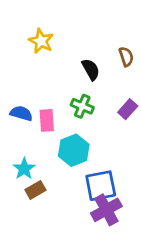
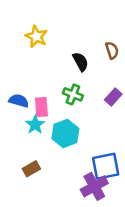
cyan star: (24, 169) -> (35, 125), moved
blue square: (101, 186) -> (106, 166), moved

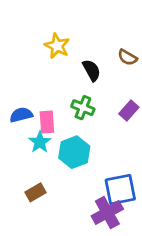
yellow star: (36, 36) -> (57, 46), moved
brown semicircle: (112, 50) -> (127, 57), turned 138
blue semicircle: (19, 101) -> (21, 115), turned -30

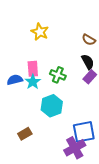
black semicircle: (92, 70) -> (88, 62), moved
pink rectangle: (47, 122) -> (33, 69), moved
cyan star: (40, 142) -> (33, 82), moved

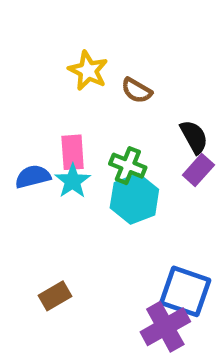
brown semicircle: (89, 40) -> (137, 91), moved
cyan hexagon: (52, 106) -> (134, 199), moved
blue square: (84, 132) -> (185, 291), turned 30

